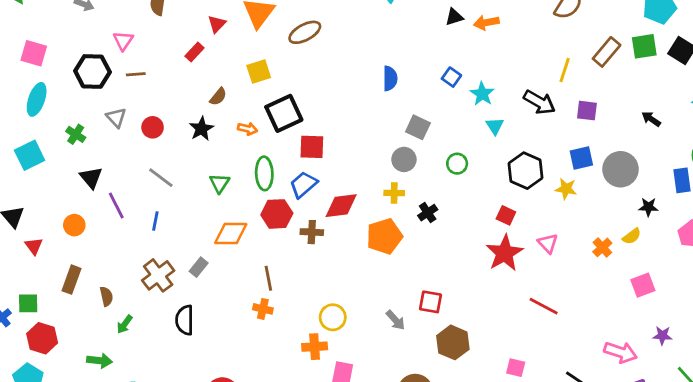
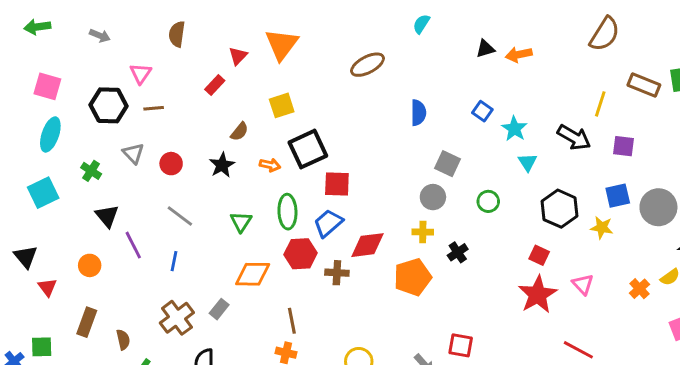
brown ellipse: (305, 32) -> (367, 65), moved
brown rectangle: (607, 52) -> (644, 85), turned 72

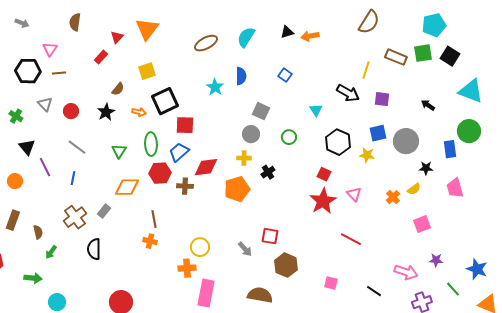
cyan semicircle: (421, 24) -> (246, 37), moved, size x1.5
cyan star: (514, 129) -> (215, 87), moved

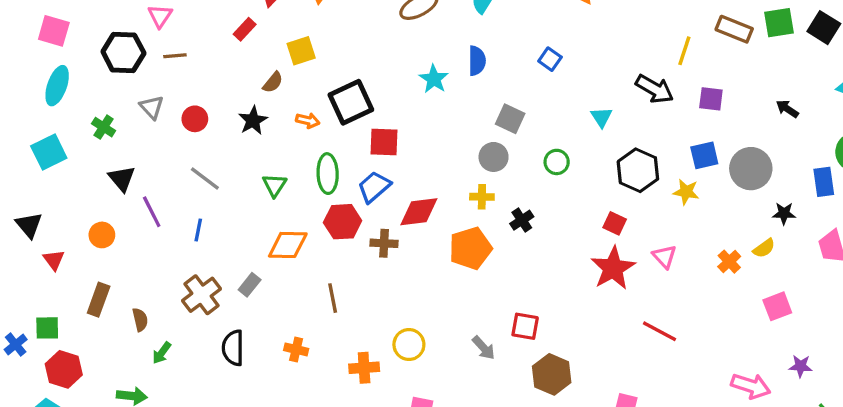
yellow square: (147, 71) -> (301, 51), moved
orange cross: (150, 241) -> (296, 349), moved
orange cross: (187, 268) -> (364, 368), moved

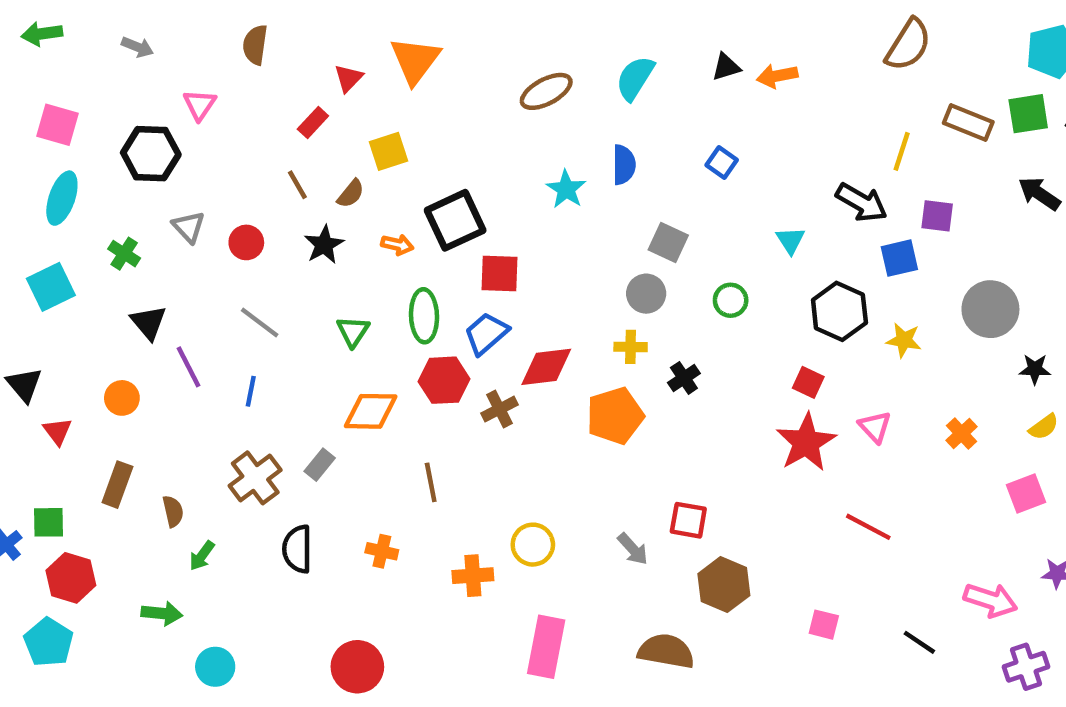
brown line: (175, 56) -> (297, 185), moved, turned 65
black arrow: (787, 109) -> (1039, 194), moved, size x1.4
blue square: (704, 155) -> (899, 258), moved
brown cross: (384, 243) -> (500, 409), turned -30
yellow semicircle: (764, 248) -> (1044, 427), moved

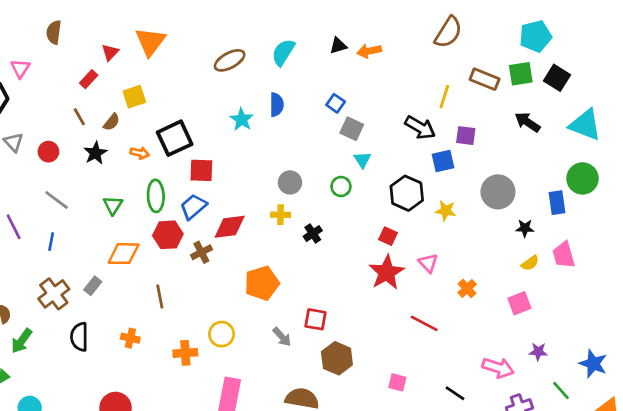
cyan triangle: (791, 240) -> (362, 160), moved
gray square: (668, 242) -> (352, 129), moved
orange pentagon: (615, 416) -> (262, 283), moved
orange cross: (962, 434) -> (467, 288), moved
green arrow: (202, 556) -> (22, 341), size x1.4

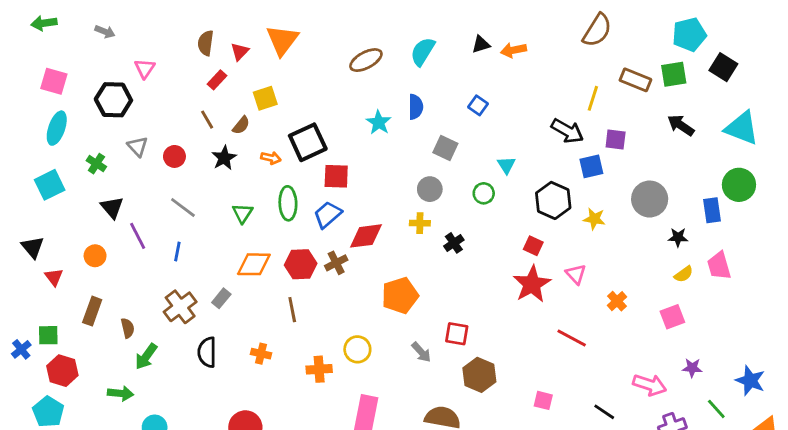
brown semicircle: (54, 32) -> (206, 43), moved
black square: (557, 78) -> (723, 67), moved
gray square: (352, 129) -> (445, 148), moved
red hexagon: (168, 235) -> (301, 264), moved

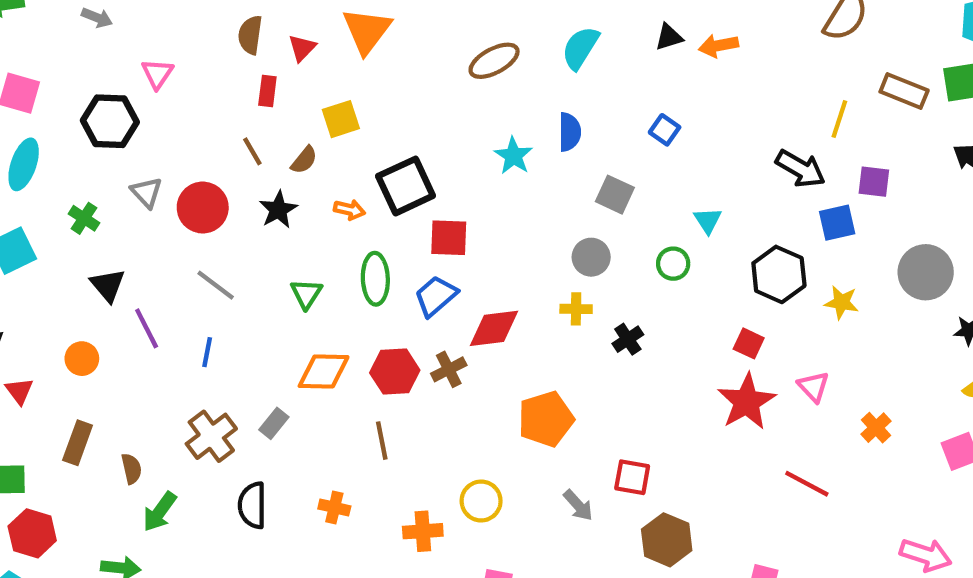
red rectangle: (217, 80) -> (267, 91), turned -36
red circle: (174, 156) -> (203, 208), size x1.5

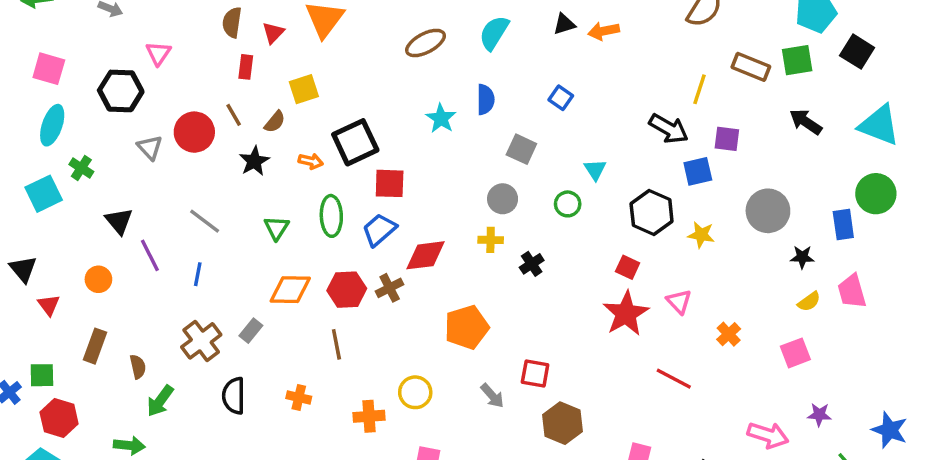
red circle: (203, 208) -> (194, 132), moved
green cross: (84, 218) -> (81, 168), moved

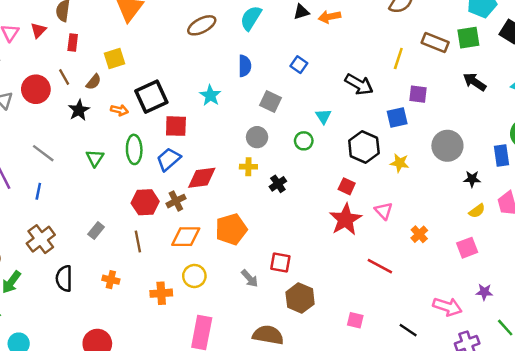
red triangle: (273, 33) -> (38, 30), moved
cyan star: (441, 118) -> (210, 95), moved
black arrow: (669, 129) -> (359, 84), moved
orange diamond: (290, 290) -> (186, 237), moved
gray rectangle: (251, 331) -> (96, 231), moved

